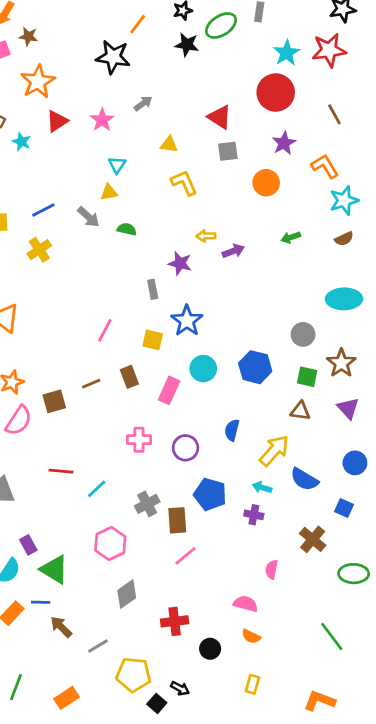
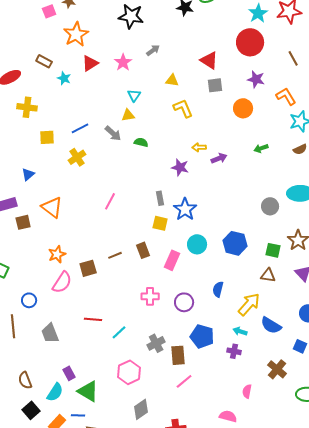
purple star: (284, 143) -> (256, 79), turned -30
gray rectangle: (153, 289) -> (160, 198), moved
pink line: (105, 330) -> (110, 201), moved
gray circle: (303, 334) -> (270, 206), moved

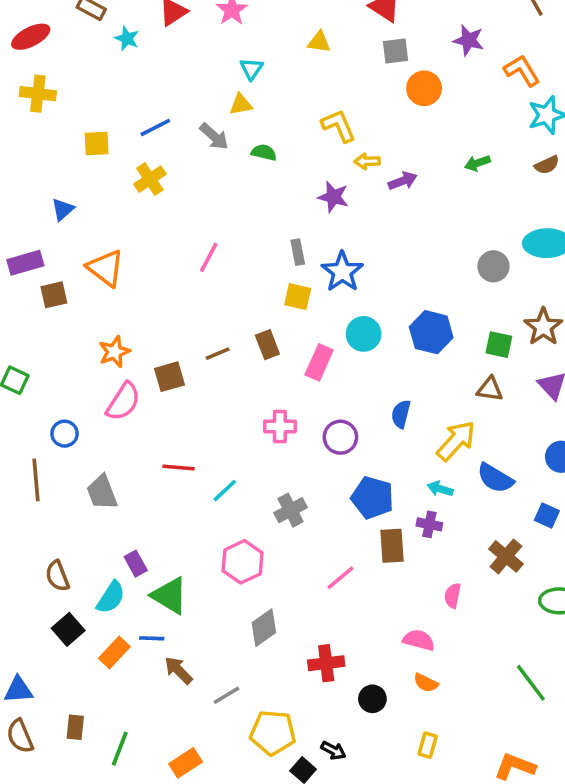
yellow cross: (27, 107) -> (38, 94), moved
yellow L-shape: (183, 108) -> (339, 126), moved
orange circle: (243, 108) -> (424, 88), moved
brown rectangle: (178, 355) -> (392, 546), moved

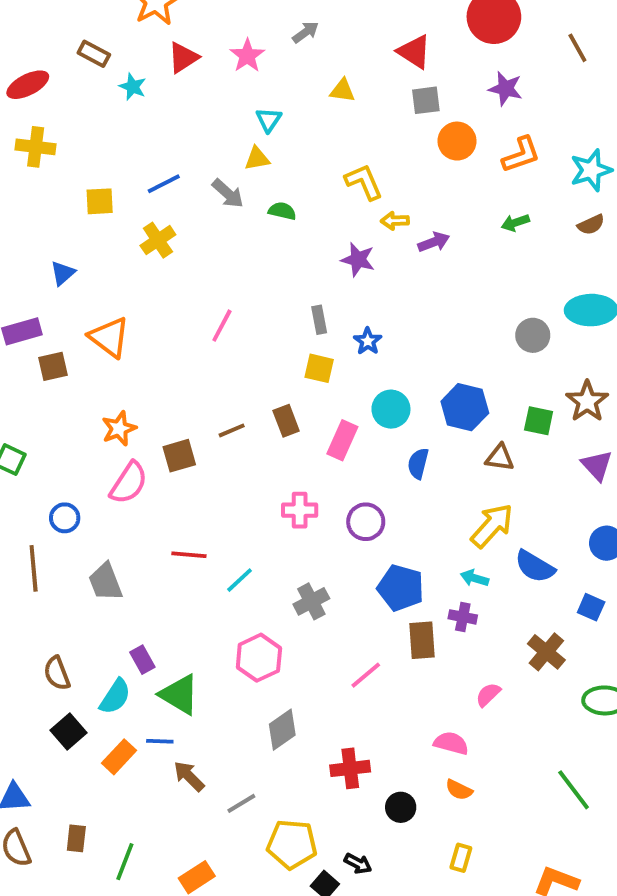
orange L-shape: (522, 71) -> (521, 155), moved, turned 102
blue star: (342, 272) -> (368, 341), size x0.6
brown triangle: (490, 389) -> (500, 458), moved
blue semicircle: (401, 414) -> (418, 463), moved
pink semicircle: (453, 596) -> (488, 695), turned 35

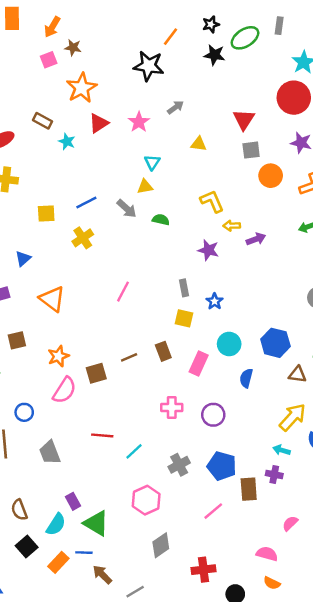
red triangle: (414, 52) -> (244, 120), turned 30
brown square: (53, 366) -> (17, 340), moved
blue pentagon: (401, 588) -> (222, 466), moved

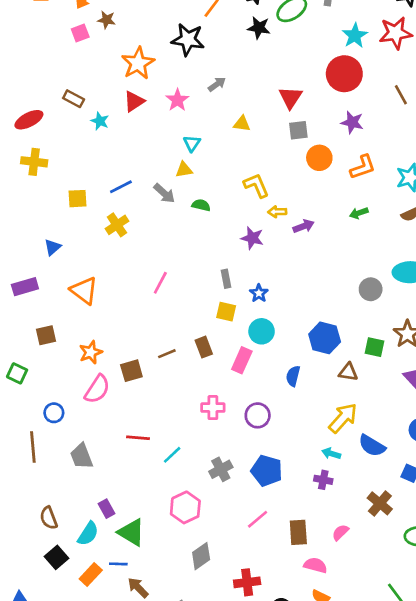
orange star: (82, 88) -> (138, 63), moved
cyan circle: (229, 344) -> (262, 331), moved
brown rectangle: (249, 489) -> (298, 532), moved

